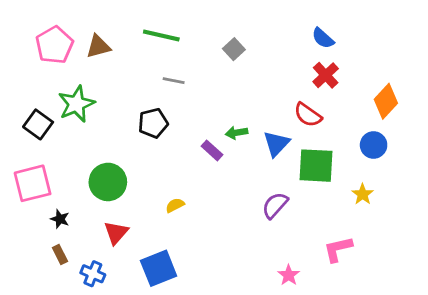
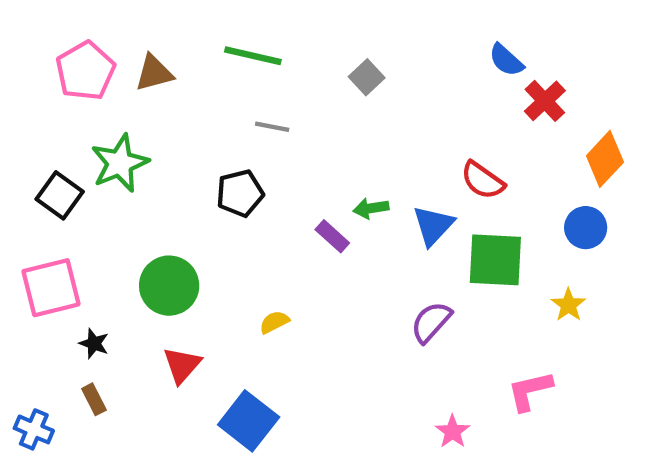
red cross: (326, 75) -> (545, 101), moved
blue square: (159, 268) -> (249, 421), turned -30
blue cross: (93, 274) -> (34, 429), moved

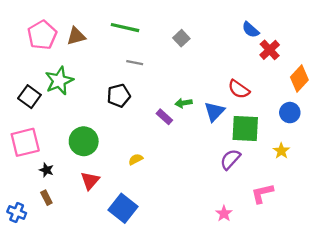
purple semicircle: (431, 322) -> (230, 159), moved

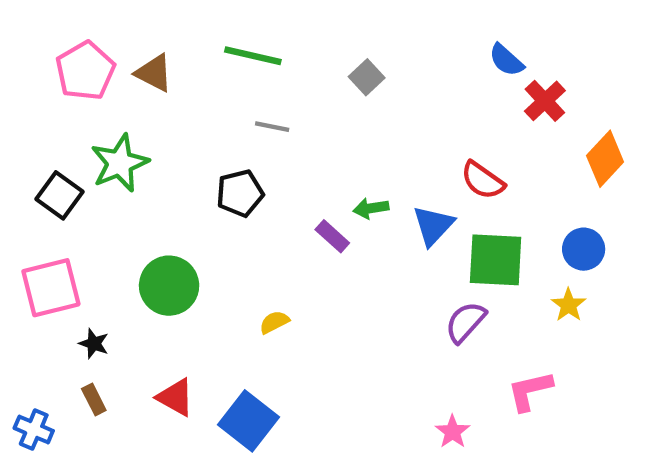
brown triangle: (76, 36) -> (154, 73), turned 42
blue circle: (290, 113) -> (584, 249), moved
red triangle: (90, 181) -> (175, 397), moved, turned -42

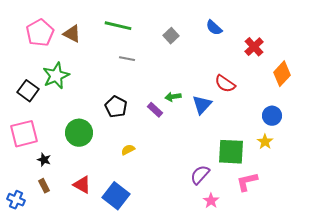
blue semicircle: (506, 60) -> (214, 28), moved
black pentagon: (240, 193) -> (116, 107), moved, turned -30
green square: (496, 260) -> (231, 152), moved
purple semicircle: (465, 322) -> (200, 175), moved

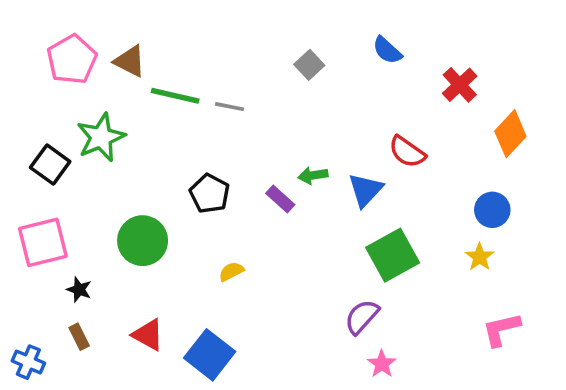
green line: (118, 26) -> (175, 96), moved
green square: (231, 152) -> (393, 255), moved, turned -32
pink L-shape: (247, 182) -> (501, 329), moved

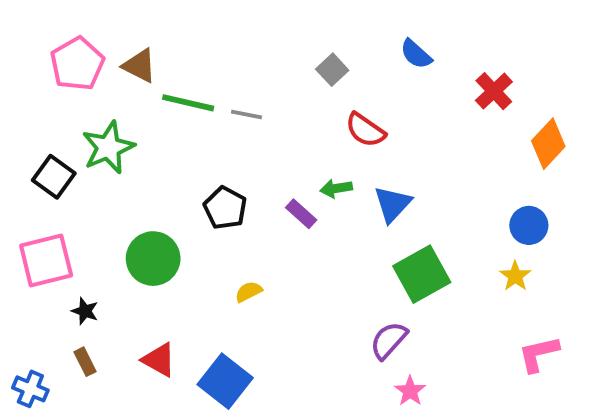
red semicircle: (407, 152) -> (365, 130), moved

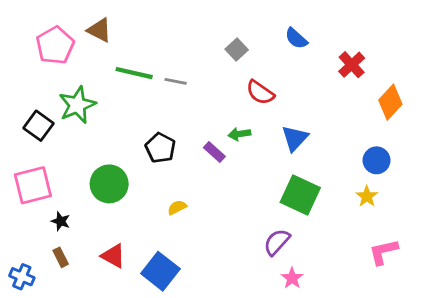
brown triangle: (139, 66) -> (99, 30), moved
blue triangle: (393, 204) -> (295, 138), moved
green square: (422, 274) -> (300, 195), turned -36

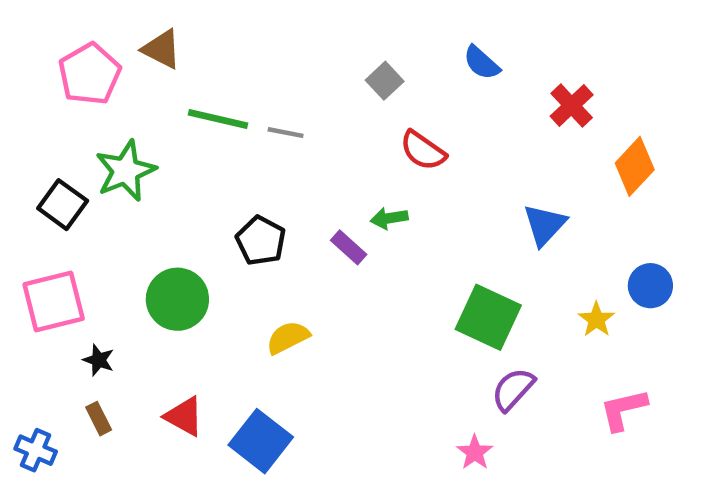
blue triangle: (295, 138) -> (545, 225), moved
blue circle: (377, 160) -> (650, 286), moved
yellow semicircle: (177, 207) -> (288, 338), size x1.4
purple semicircle: (277, 242) -> (513, 389), moved

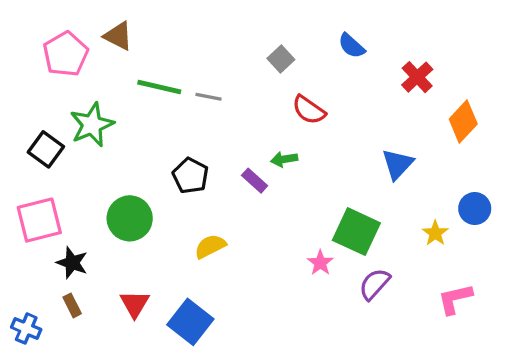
black star: (99, 360) -> (72, 263), size x1.4
red triangle: (184, 416) -> (135, 304), turned 32
pink star: (475, 452) -> (320, 263), moved

